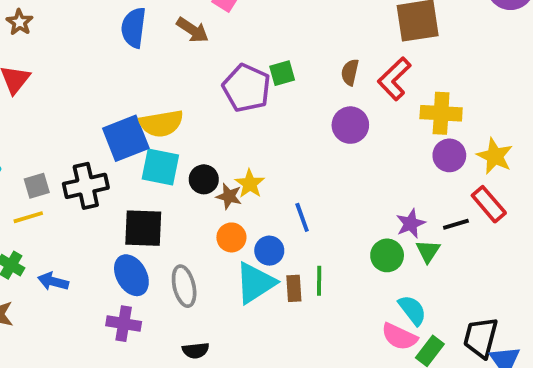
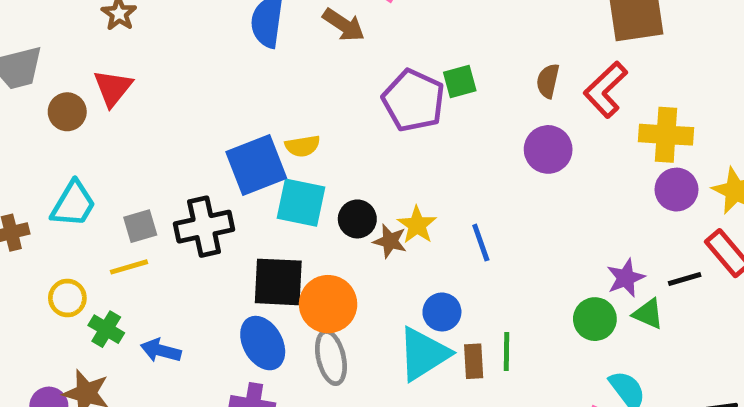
yellow semicircle: (161, 123) -> (303, 146), size x0.6
blue line: (302, 217) -> (481, 243), moved
orange circle: (231, 237) -> (328, 304), moved, size x1.5
green triangle: (428, 251) -> (648, 314), turned -40

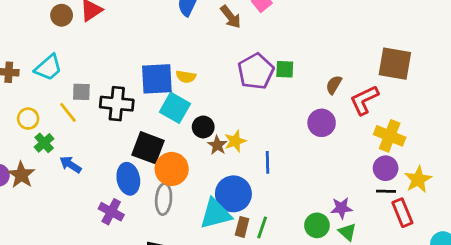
yellow line: (129, 267) -> (68, 112), turned 50
black line: (685, 279) -> (386, 191), moved
blue circle: (442, 312) -> (233, 194), size x1.6

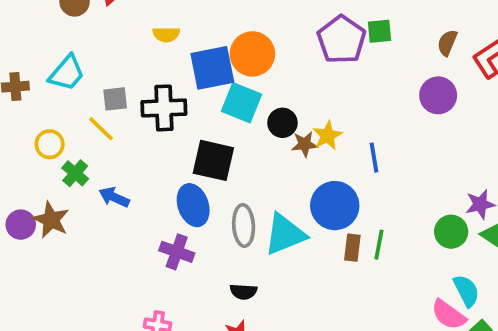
yellow semicircle: (186, 77) -> (166, 34), moved
brown star: (217, 145) -> (304, 144), turned -30
orange circle: (172, 169) -> (252, 54), moved
cyan triangle: (216, 214) -> (285, 234), moved

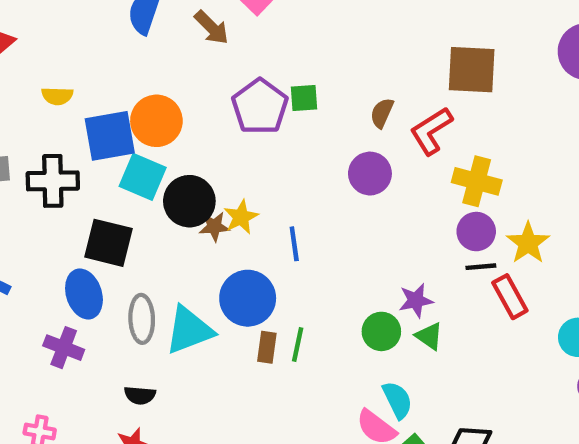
black circle: (282, 123) -> (189, 201), size x1.5

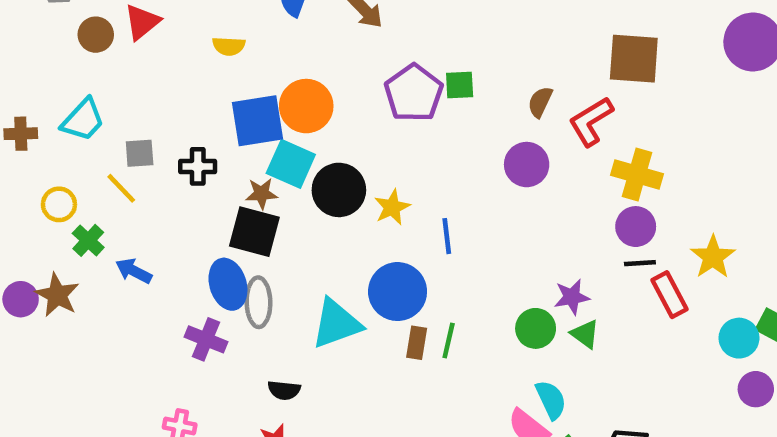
yellow semicircle: (57, 96) -> (229, 46), moved
black cross: (53, 181) -> (198, 166), size x0.7
brown star: (214, 227) -> (262, 194), moved
yellow star: (528, 243) -> (713, 257), moved
gray ellipse: (142, 319) -> (258, 302), moved

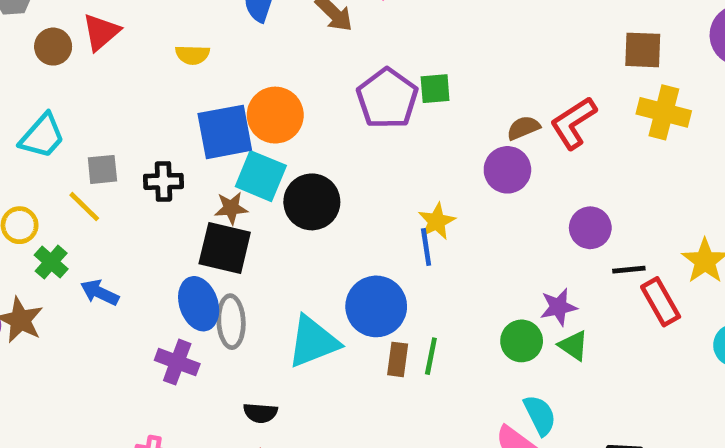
brown square: (634, 59) -> (643, 50), moved, size x0.7
brown semicircle: (540, 102) -> (523, 128), moved, turned 44
yellow cross: (637, 174) -> (664, 112), moved
yellow star: (392, 207) -> (437, 221), moved
purple circle: (636, 227) -> (590, 228), moved

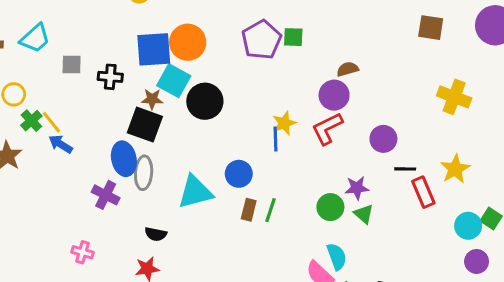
yellow cross: (664, 112) -> (454, 97), moved
red L-shape: (573, 123) -> (327, 128), moved
yellow line: (84, 207) -> (51, 122), moved
blue circle: (376, 306) -> (239, 174), size x0.7

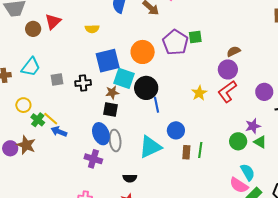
orange circle: (188, 42) -> (143, 52), moved
black square: (145, 125) -> (111, 110), size x0.7
blue line: (276, 139) -> (156, 105), moved

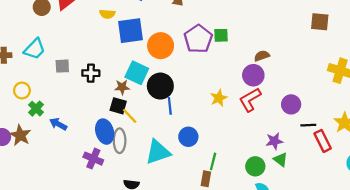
blue square: (108, 61) -> (131, 31), moved
yellow line: (51, 119) -> (130, 116), moved
green circle: (238, 141) -> (255, 166), moved
brown rectangle: (186, 152) -> (206, 179), moved

